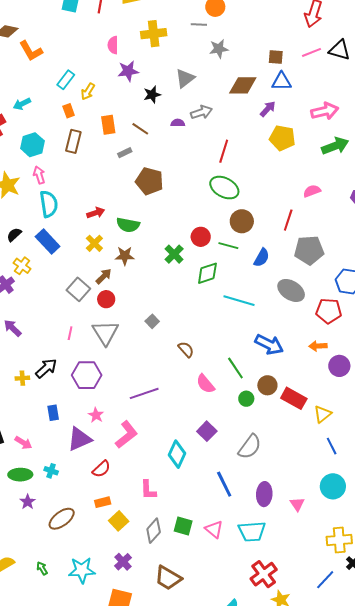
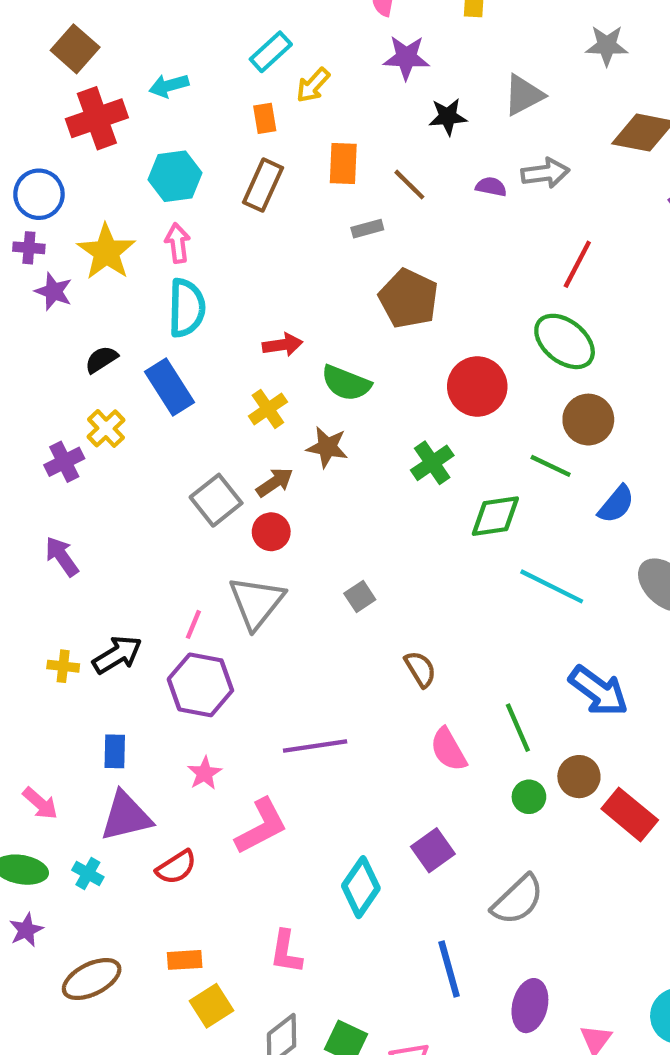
red circle: (201, 237) -> (477, 386), moved, size x1.4
pink line: (70, 333) -> (193, 624), moved
purple triangle: (79, 439) -> (126, 816), moved
red semicircle: (101, 469) -> (176, 867), moved

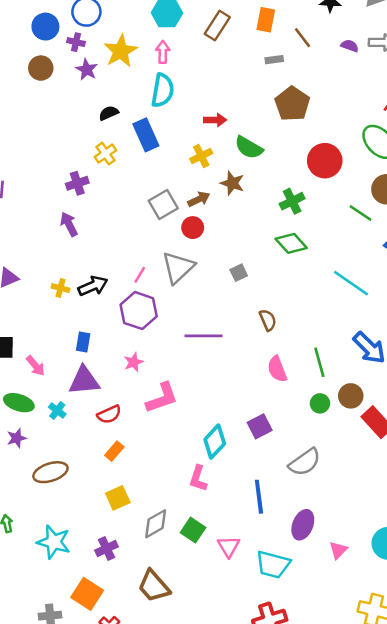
purple cross: (64, 462) -> (77, 183), moved
green diamond: (495, 516) -> (291, 243), moved, turned 48
purple line: (315, 746) -> (203, 336), moved
pink L-shape: (286, 952) -> (198, 478), moved
orange rectangle: (185, 960) -> (114, 451), moved, turned -54

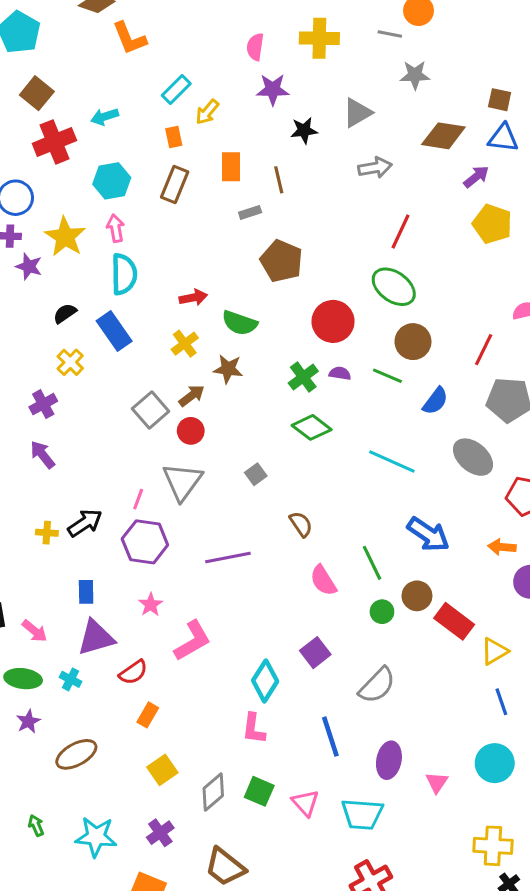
brown line: (302, 38) -> (279, 180), turned 35
purple semicircle: (350, 46) -> (340, 373), moved

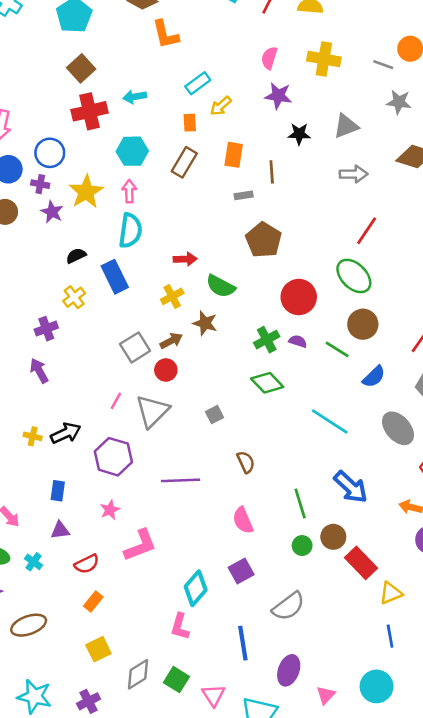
pink line: (138, 499) -> (116, 401), moved
pink semicircle: (323, 580) -> (243, 520), moved
purple triangle: (96, 638) -> (60, 530), size x0.6

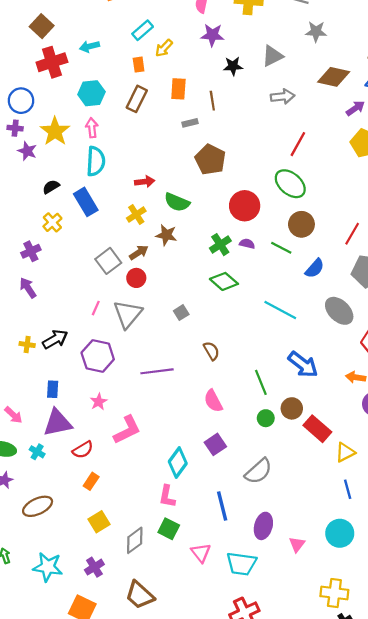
purple triangle: (60, 530) -> (57, 423), size x1.8
green square: (176, 680) -> (169, 529), moved

